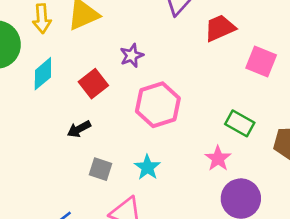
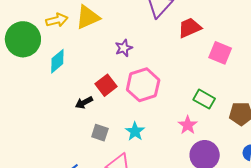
yellow arrow: (42, 19) -> (57, 20), turned -100
red square: (93, 84) -> (106, 85), moved

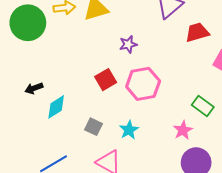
cyan diamond: (57, 61) -> (56, 107), moved
black arrow: (84, 103) -> (34, 88), moved

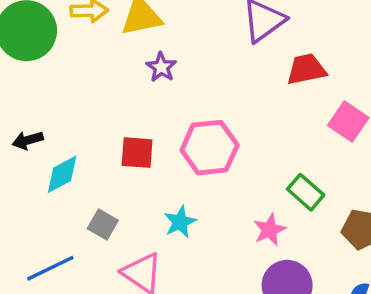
purple star: (128, 44) -> (161, 67), moved, turned -30
red square: (106, 80) -> (137, 153), moved, turned 30
gray square: (94, 127) -> (103, 224), moved

